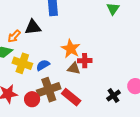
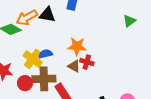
orange arrow: (14, 36) -> (27, 18), size x1.5
orange star: (71, 49) -> (77, 46), turned 30
yellow cross: (22, 63) -> (33, 59), moved

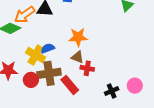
red cross: (87, 62) -> (87, 68), moved

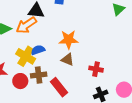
orange arrow: (25, 15) -> (26, 25), moved
red cross: (87, 68) -> (96, 69), moved
brown cross: (49, 73) -> (39, 75), size x0.7

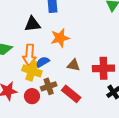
orange arrow: (26, 25) -> (29, 55), moved, turned -40
orange star: (69, 40) -> (60, 38), moved
red cross: (96, 69) -> (103, 68), size x1.5

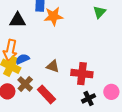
orange star: (60, 38) -> (53, 16), moved
brown cross: (49, 86) -> (25, 84), turned -35

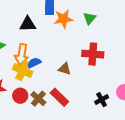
green triangle: (99, 12) -> (89, 18), moved
red cross: (82, 74) -> (93, 54), moved
brown cross: (25, 84) -> (38, 99), moved

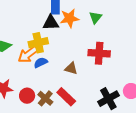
black triangle: (28, 24) -> (51, 23), moved
orange arrow: (22, 55) -> (28, 54), turned 45
yellow cross: (23, 70) -> (38, 43), moved, turned -36
black cross: (102, 100) -> (108, 99), size x1.5

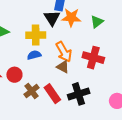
black triangle: (51, 23) -> (52, 18), turned 48
orange arrow: (28, 54) -> (64, 52), moved, turned -95
red circle: (27, 96) -> (14, 75), moved
black cross: (108, 99) -> (79, 94), moved

